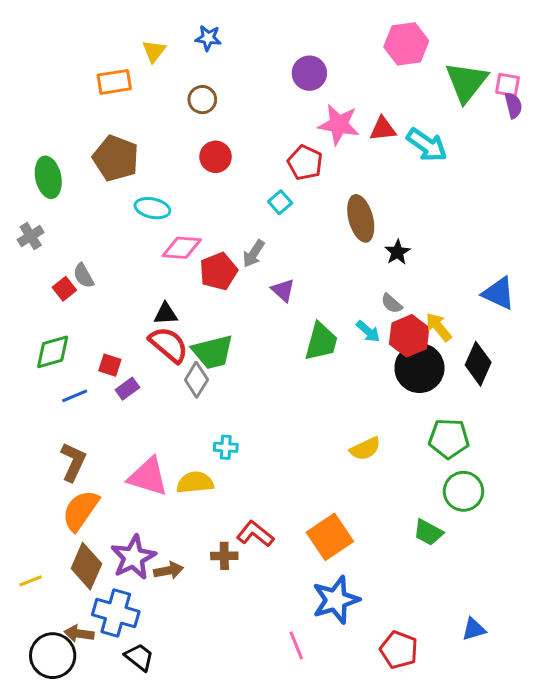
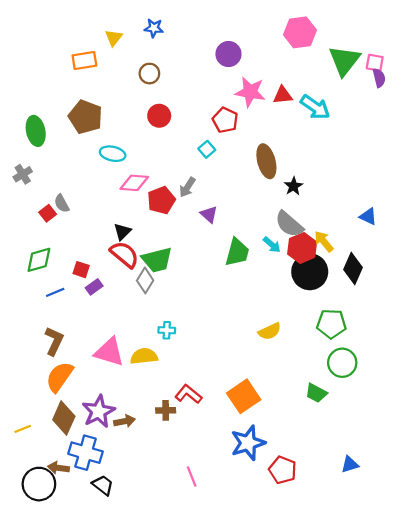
blue triangle: (499, 293) -> (368, 216), size x0.7
gray semicircle: (392, 304) -> (289, 224), size x1.8
black triangle: (166, 314) -> (122, 232), turned -42
pink line: (296, 645) -> (192, 476), moved
red pentagon: (399, 650) -> (283, 470), moved

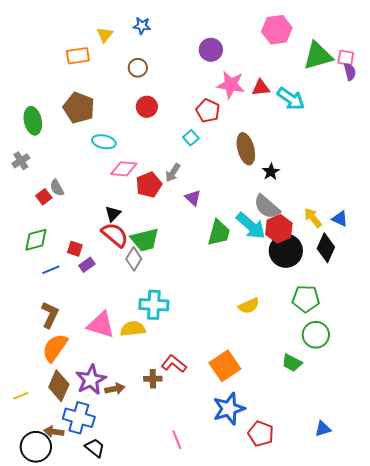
green triangle: (344, 61) -> (318, 56), turned 36
blue triangle: (368, 216) -> (340, 219), moved
yellow arrow: (324, 241) -> (313, 218), moved
cyan arrow: (272, 245) -> (251, 226), size x1.8
cyan cross: (167, 330) -> (154, 305), size x1.8

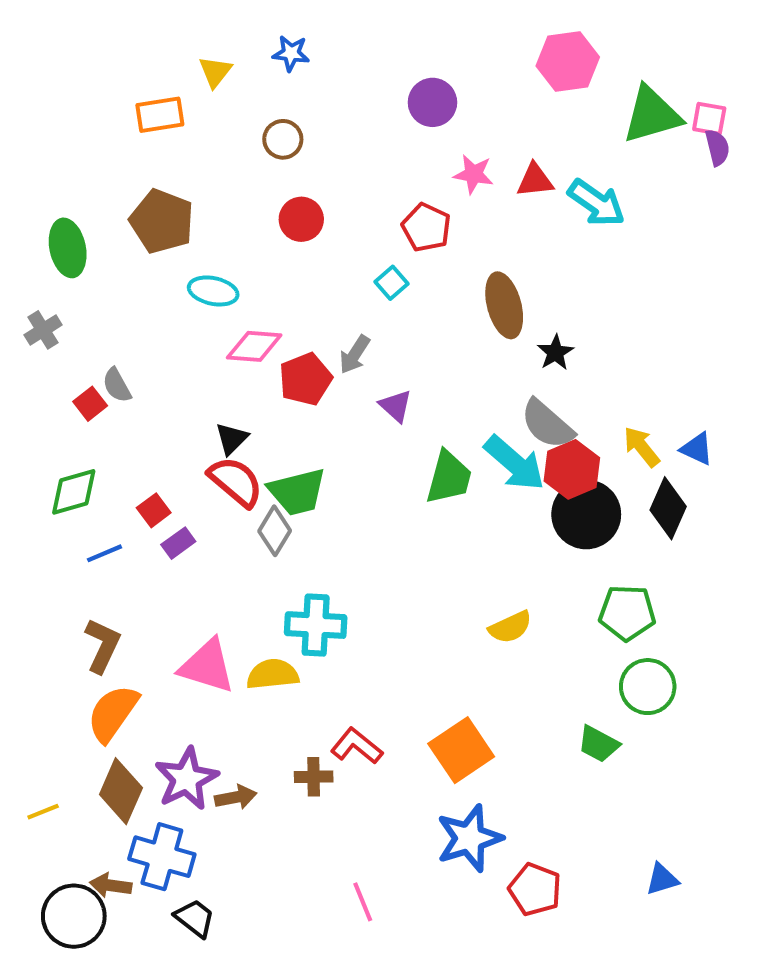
pink star: (231, 85) -> (473, 174), size x0.7
red square: (75, 249) -> (154, 510), turned 35

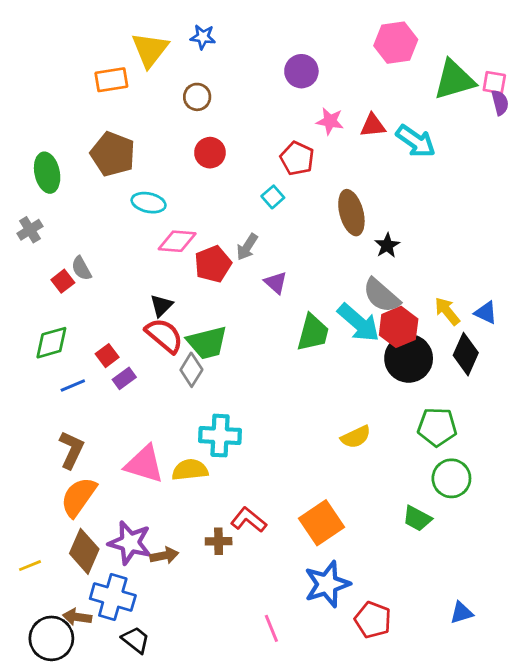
yellow triangle: (215, 72) -> (150, 50), size x1.6
purple star: (187, 779) -> (130, 543), turned -30
pink line: (363, 902) -> (271, 628), moved

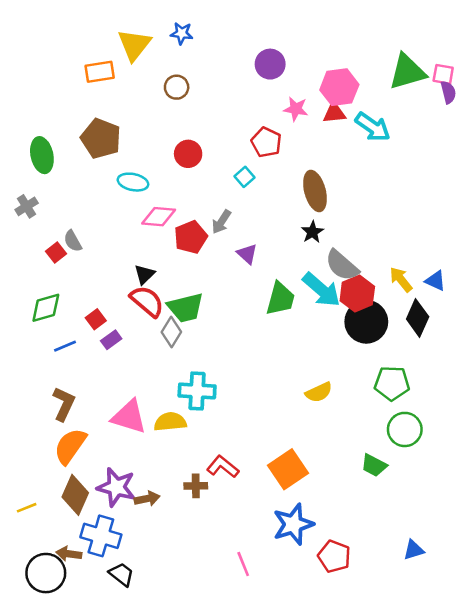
pink hexagon: (396, 43) -> (339, 87), moved
red circle: (210, 153) -> (188, 154), moved
black star: (387, 246) -> (312, 232), moved

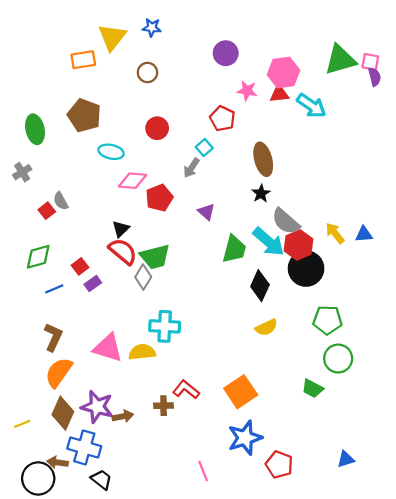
gray arrow: (221, 222) -> (191, 168), moved
blue triangle: (436, 281) -> (364, 234), turned -30
black diamond: (418, 318) -> (260, 286), moved

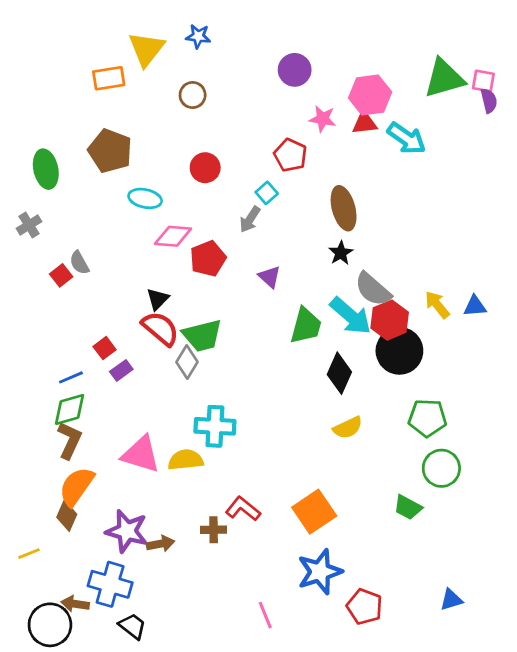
green diamond: (38, 257) -> (70, 410), moved
brown diamond: (63, 413) -> (67, 516), moved, size x0.7

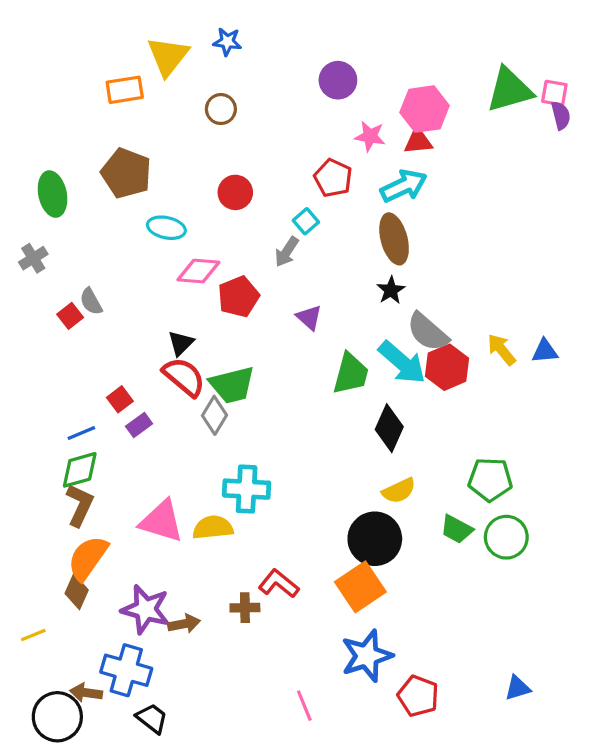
cyan arrow: (406, 138) -> (404, 186), moved, turned -60
black circle: (399, 351) -> (375, 539), moved
green trapezoid: (408, 507) -> (457, 529), moved

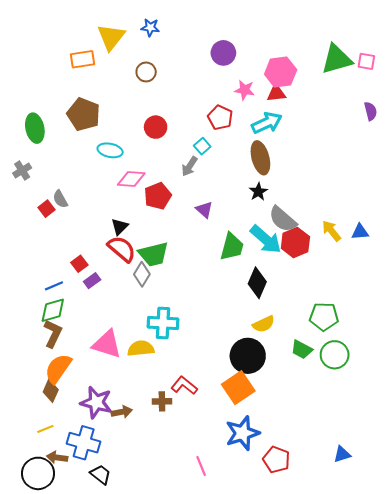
purple semicircle: (561, 115) -> (371, 111), moved
yellow line: (33, 635) -> (45, 429), moved

